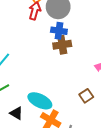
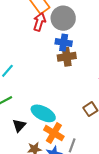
black triangle: (16, 113) -> (19, 126), turned 40

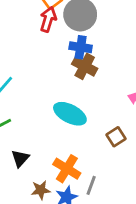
brown cross: (67, 57) -> (85, 66), turned 36
cyan ellipse: (43, 113) -> (70, 114), moved

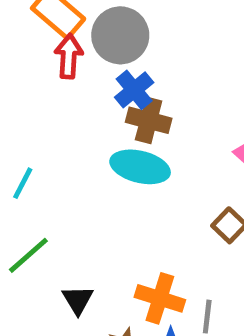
blue cross: (81, 47) -> (134, 90), turned -35
cyan ellipse: (70, 114) -> (140, 167), moved

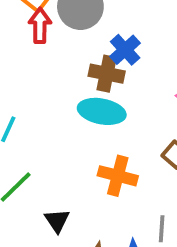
blue cross: (134, 90) -> (125, 50), moved
orange cross: (160, 298) -> (118, 176), moved

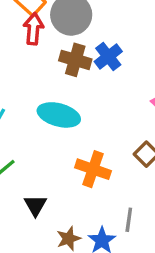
brown cross: (107, 74) -> (75, 60), moved
cyan ellipse: (102, 111) -> (59, 115), moved

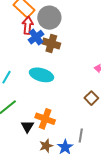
blue cross: (108, 56) -> (36, 37), moved
orange cross: (93, 169) -> (45, 119), moved

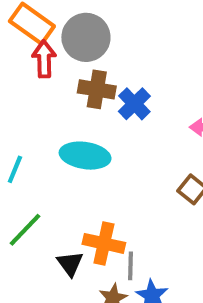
blue cross: (36, 37) -> (134, 104), moved
gray line: (81, 136) -> (130, 266), moved

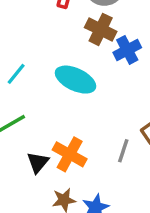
gray line: (130, 266) -> (123, 151), moved

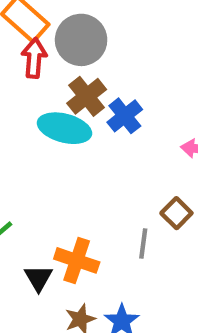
brown cross: (101, 29) -> (87, 96), turned 36
cyan ellipse: (76, 80) -> (64, 128), moved

